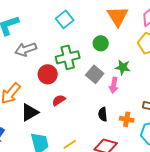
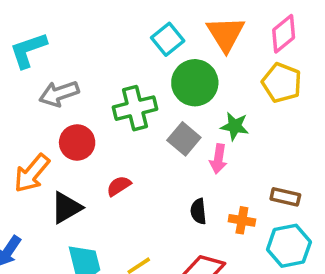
cyan square: (65, 19) -> (168, 39), moved
green circle: (101, 43) -> (195, 83), size x1.6
red circle: (48, 74) -> (77, 142), moved

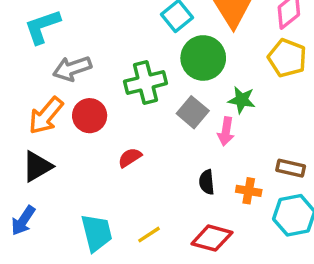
orange arrow: (32, 173) -> (46, 116), moved
black triangle: (66, 208) -> (37, 166), moved

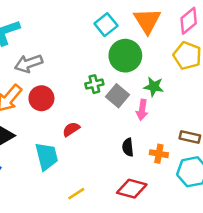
green cross: (146, 82) -> (94, 84), moved, size x0.6
cyan trapezoid: (97, 233) -> (47, 156), moved
yellow line: (149, 235) -> (76, 194), moved

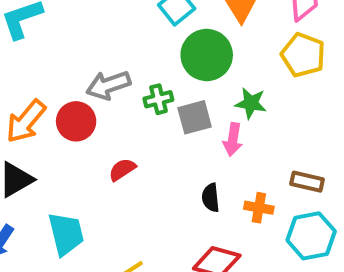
gray arrow: (29, 63) -> (108, 85), moved
gray square: (118, 96) -> (195, 117), turned 35
cyan trapezoid: (47, 156) -> (66, 234), moved

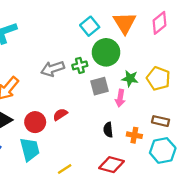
yellow pentagon: (303, 55) -> (158, 79), moved
green cross: (158, 99) -> (80, 65), moved
red circle: (76, 121) -> (35, 122), moved

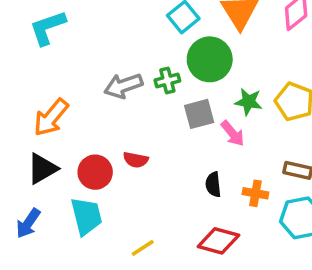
pink arrow: (120, 98) -> (233, 133), turned -49
red semicircle: (60, 114) -> (136, 160), turned -136

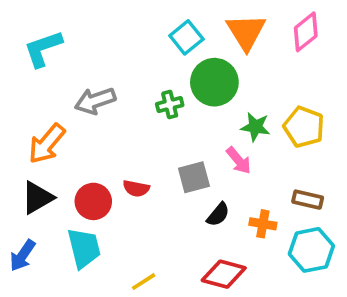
gray arrow: (123, 86) -> (95, 101), moved
gray square: (199, 114) -> (194, 177), moved
black semicircle: (213, 184) -> (218, 214), turned -135

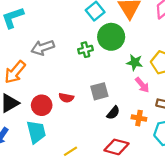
pink arrow: (239, 160) -> (142, 85), moved

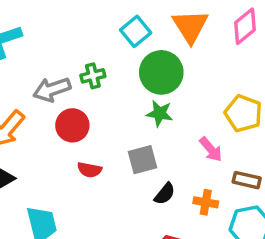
green cross: (85, 50) -> (93, 76), moved
green star: (135, 62) -> (160, 113), moved
red circle: (42, 105) -> (72, 125), moved

